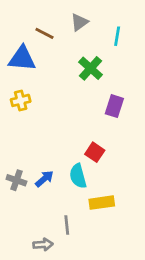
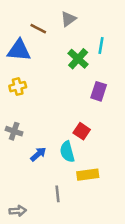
cyan line: (117, 36) -> (101, 45), moved
gray cross: (16, 180) -> (14, 131), moved
gray arrow: (43, 245) -> (18, 211), moved

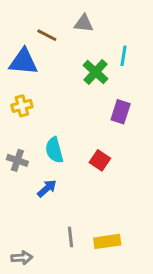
gray triangle: (68, 19) -> (84, 23), turned 42
cyan semicircle: (67, 152) -> (54, 150), moved
yellow rectangle: (88, 175) -> (107, 241), moved

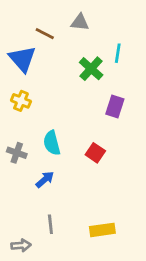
blue triangle: (23, 62) -> (22, 59), turned 44
yellow cross: (22, 106) -> (21, 101), turned 36
gray line: (70, 237) -> (50, 224), moved

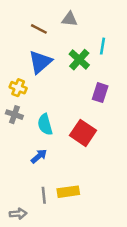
blue triangle: (22, 59) -> (40, 62), moved, turned 30
gray cross: (17, 153) -> (14, 115), moved
red square: (95, 153) -> (83, 133), size x1.5
yellow rectangle: (102, 230) -> (68, 192), moved

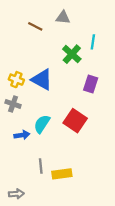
blue triangle: (40, 62) -> (42, 80), moved, turned -50
cyan semicircle: (45, 124) -> (42, 124), moved, turned 48
blue arrow: (39, 156) -> (22, 135), moved, turned 32
gray line: (44, 195) -> (41, 166), moved

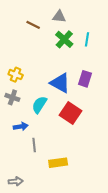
green cross: (72, 54) -> (64, 39), moved
blue triangle: (42, 80) -> (60, 83), moved
cyan semicircle: (42, 124) -> (39, 105), moved
gray line: (41, 166) -> (34, 145), moved

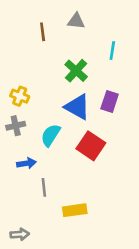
brown line: (33, 25) -> (43, 32), turned 56
green cross: (64, 39) -> (76, 71), moved
gray cross: (12, 97) -> (16, 126), turned -32

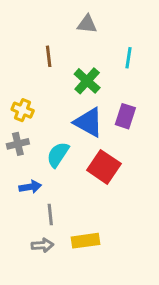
brown line: (43, 32) -> (49, 56), moved
gray arrow: (20, 234) -> (42, 245), moved

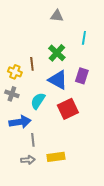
brown line: (49, 56) -> (32, 64), moved
gray cross: (18, 144) -> (12, 94), turned 32
red square: (104, 167) -> (68, 109), turned 30
blue arrow: (30, 187) -> (20, 122), size x1.5

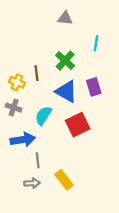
purple rectangle: (82, 76) -> (94, 87), turned -35
yellow rectangle: (56, 157) -> (64, 180), turned 60

